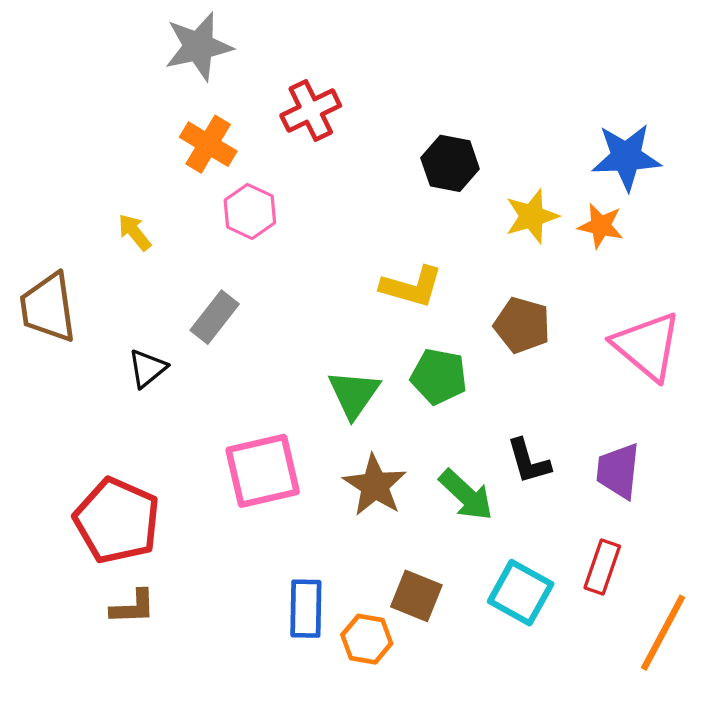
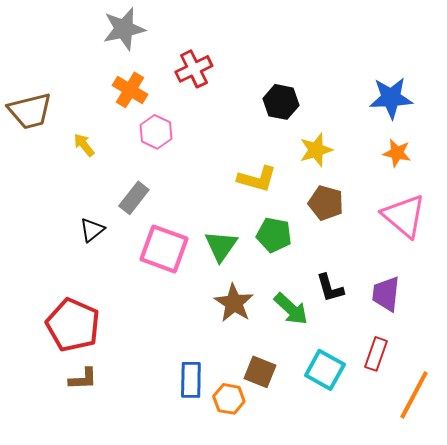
yellow star: (532, 216) -> (316, 150), moved
orange star: (601, 226) -> (397, 153), moved
brown trapezoid: (48, 308) -> (30, 111), moved, turned -96
pink square: (263, 471) -> (164, 249), moved, turned 33

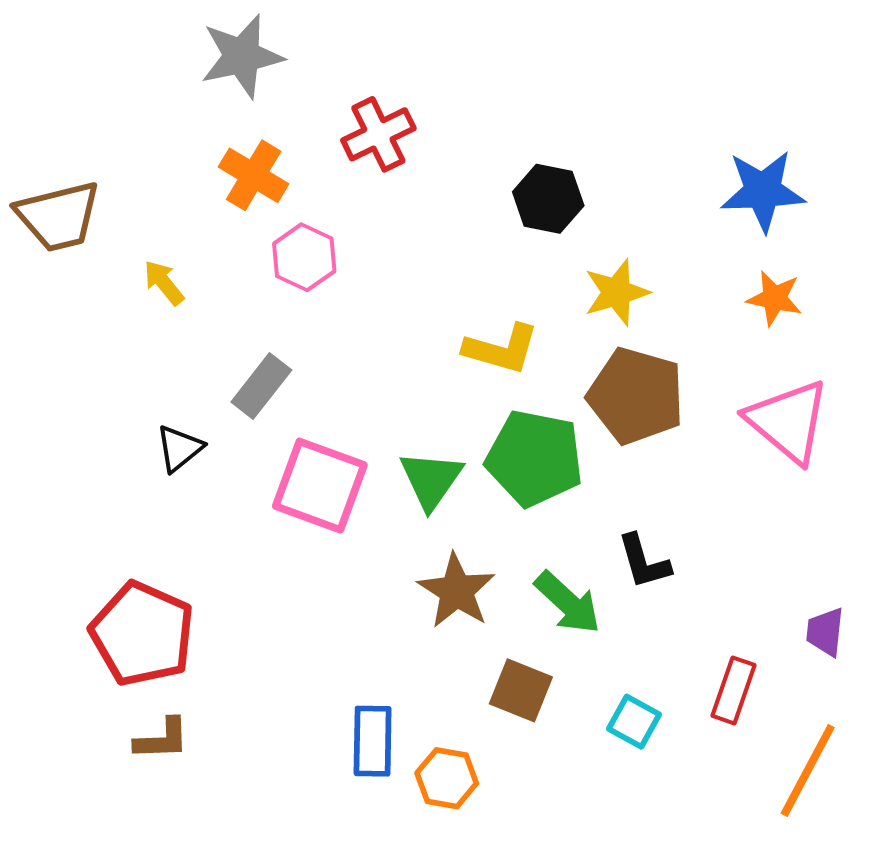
brown pentagon: (326, 203) -> (636, 396), size x1.4
green pentagon: (274, 235) -> (534, 458), size x1.4
purple trapezoid: (386, 294) -> (825, 632), moved, size x0.7
cyan square: (325, 370) -> (634, 722), size x0.7
brown square: (260, 372) -> (521, 690), moved

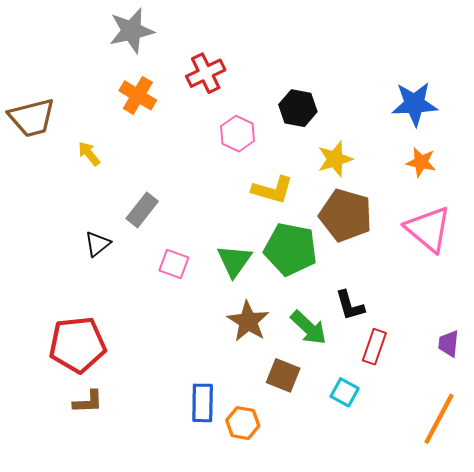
pink hexagon: (304, 257) -> (238, 134), moved
pink square: (320, 486) -> (174, 264), size x0.6
red pentagon: (142, 634) -> (77, 345), turned -30
red rectangle: (734, 690) -> (374, 347), moved

